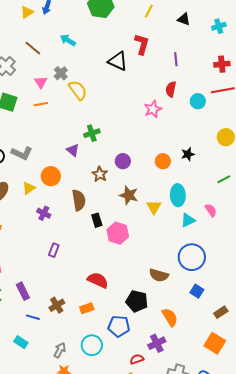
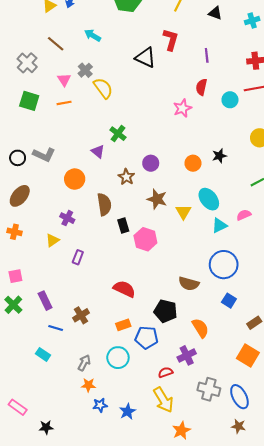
green cross: (92, 133) -> (118, 134), turned -35
yellow triangle: (29, 188) -> (52, 240), moved
cyan ellipse: (178, 195) -> (209, 199), turned -35
pink semicircle: (211, 210) -> (244, 215), turned -80
orange rectangle: (87, 308) -> (123, 325), moved

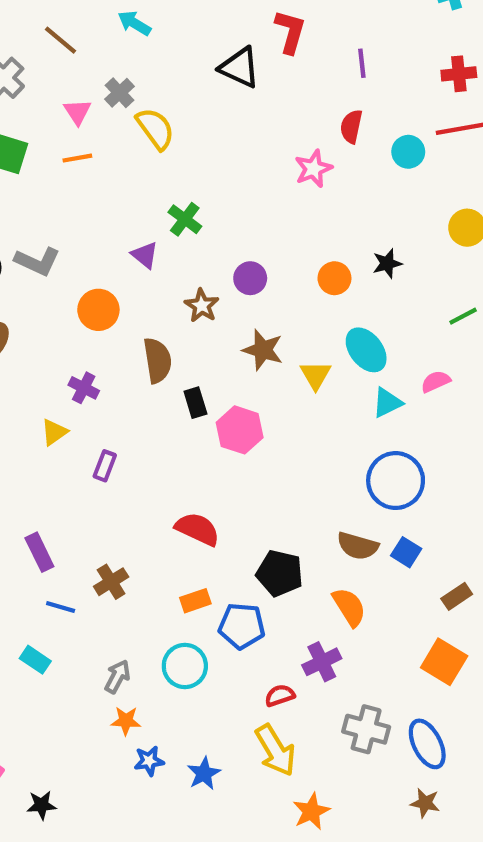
brown semicircle: (189, 284) -> (358, 546), moved

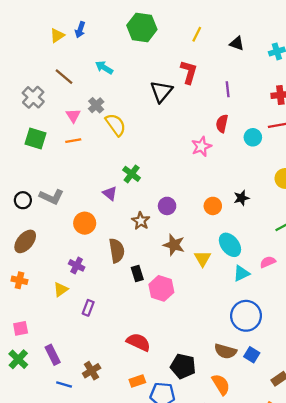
black triangle: (240, 67) -> (161, 92), turned 45

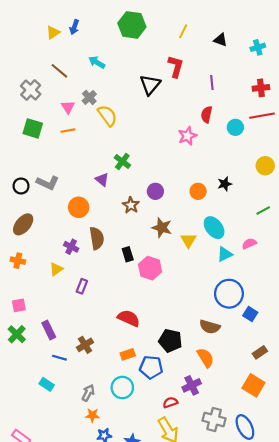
brown semicircle: (117, 251) -> (97, 238), moved
blue square: (252, 355) -> (250, 314), moved

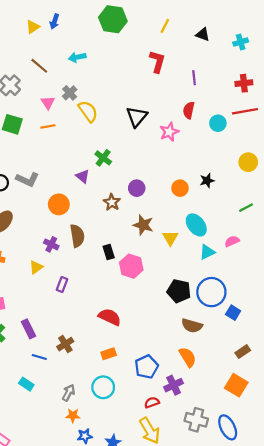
cyan arrow: (97, 62) -> (77, 57), turned -42
black triangle: (150, 85) -> (137, 117), moved
black pentagon: (170, 341) -> (179, 291), moved
blue pentagon: (151, 367) -> (146, 367), moved, turned -30

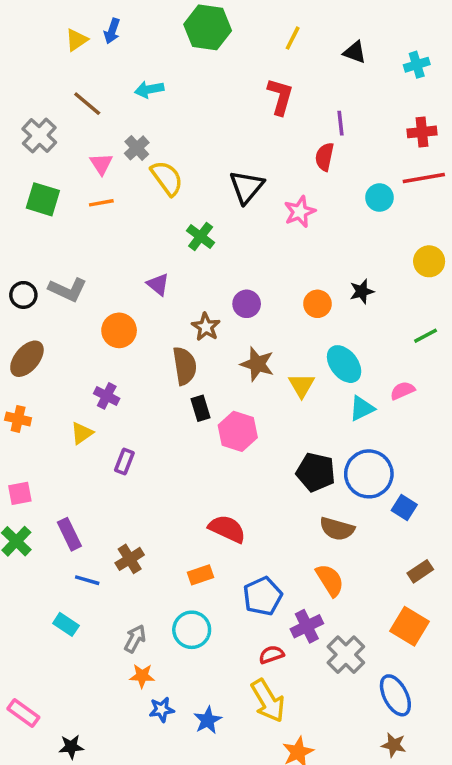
red semicircle: (189, 110) -> (325, 157), moved
green cross: (103, 158) -> (201, 237), moved
brown semicircle: (77, 236) -> (185, 366), moved
red semicircle: (110, 317) -> (227, 529), moved
gray cross: (196, 420) -> (346, 655), moved, turned 30

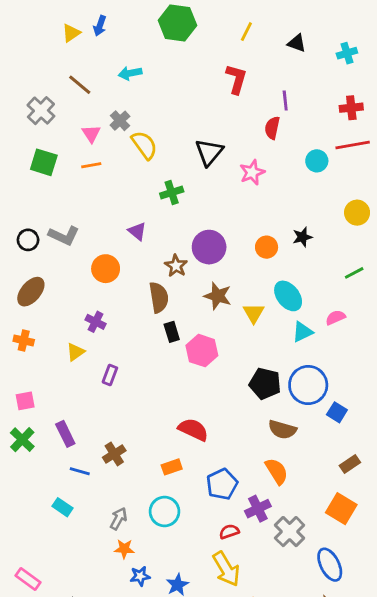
green cross: (201, 237) -> (172, 192), turned 35
purple circle: (247, 304) -> (209, 247), size x1.5

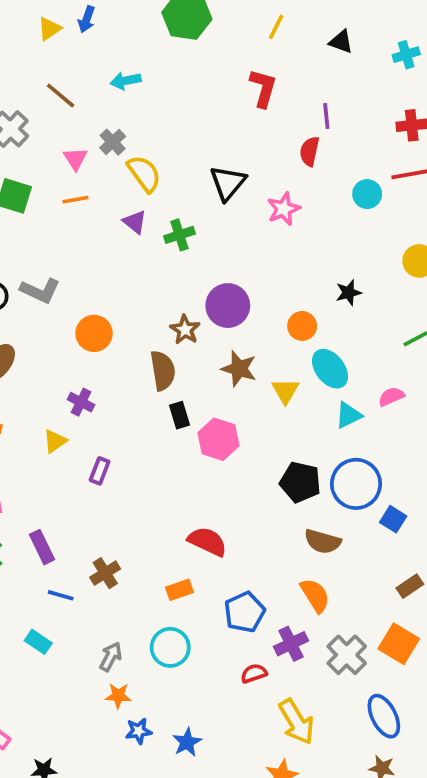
purple triangle: (137, 231) -> (135, 222), moved
orange circle: (267, 247) -> (302, 326), moved
gray cross: (290, 532) -> (347, 655), moved
yellow arrow: (226, 569) -> (297, 722), moved

